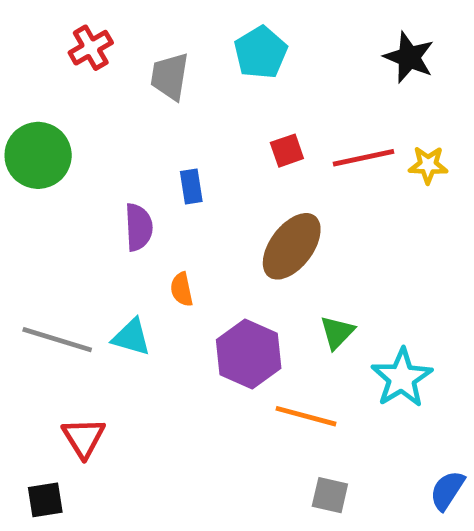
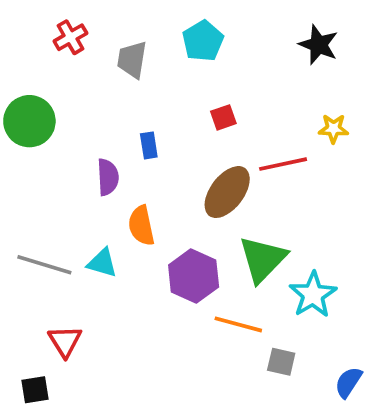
red line: (363, 158) -> (283, 164), moved
orange semicircle: (182, 289) -> (141, 226), size x1.5
green triangle: (337, 332) -> (263, 259), size x1.8
gray square: (330, 495) -> (281, 362), moved

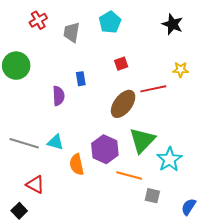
orange semicircle: (141, 226) -> (77, 164), moved
red triangle: (65, 341) -> (35, 185), turned -30
black square: (35, 390) -> (19, 211), turned -35

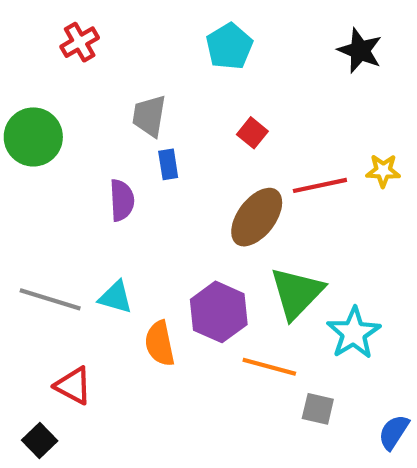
gray trapezoid: (72, 32) -> (149, 116), moved
red square: (121, 64) -> (252, 133), turned -32
yellow star: (181, 70) -> (383, 171), moved

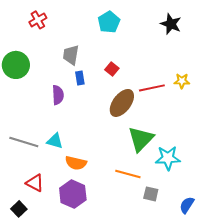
red square: (252, 133) -> (112, 69), moved
purple hexagon: (219, 312) -> (73, 194), moved
cyan star: (354, 333) -> (168, 158), turned 30
orange semicircle: (160, 344) -> (76, 163), turned -65

